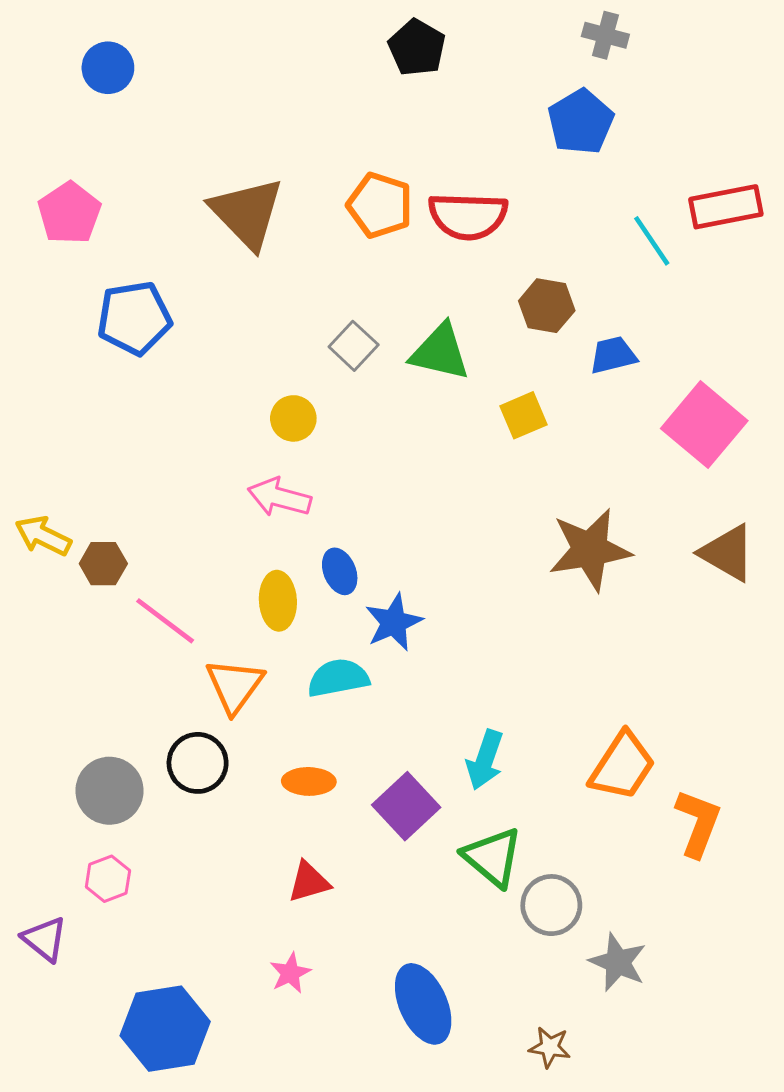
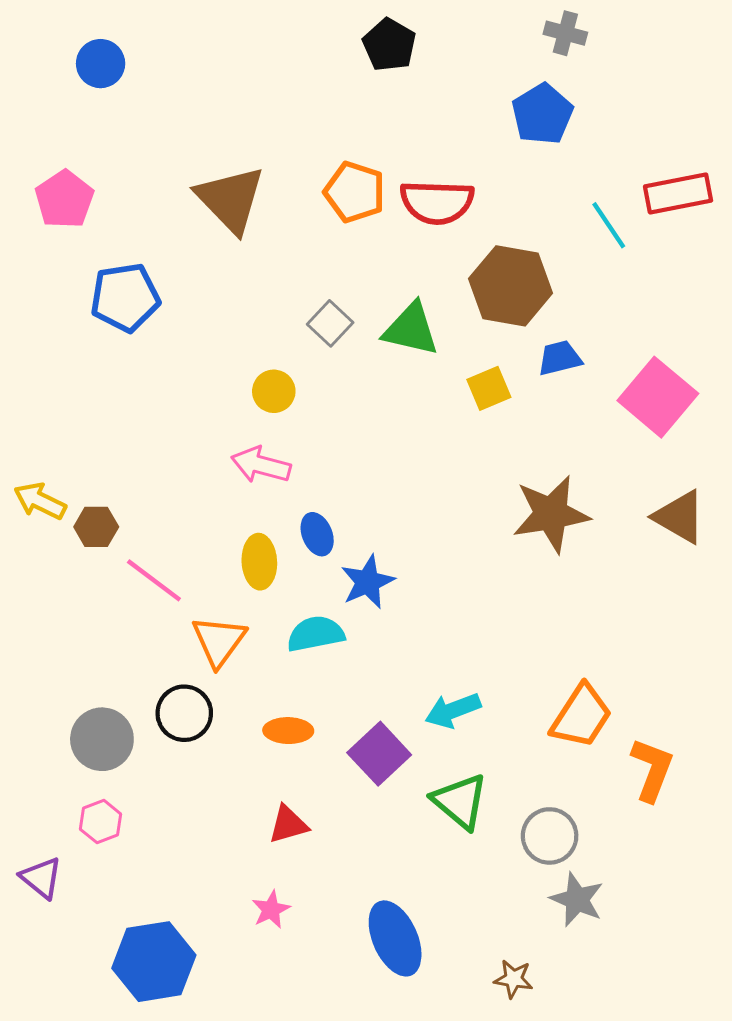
brown hexagon: (547, 306) -> (511, 286), size x1.6
blue trapezoid: (613, 355) -> (560, 358), moved
cyan arrow: (485, 760) -> (453, 710), turned 50
gray circle: (551, 905) -> (550, 836), moved

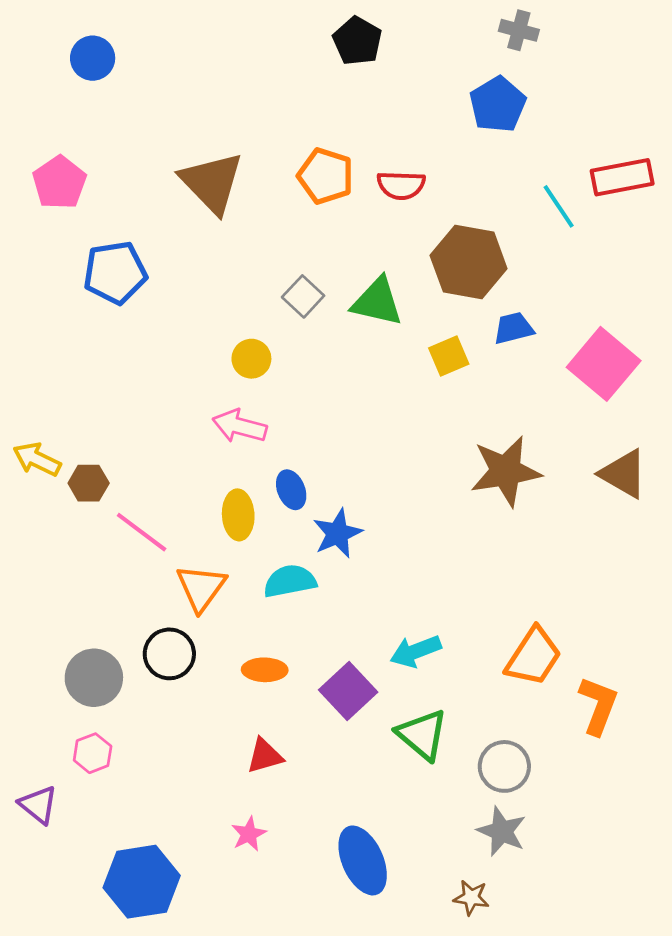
red semicircle: (437, 202) -> (401, 185), size x0.7
gray star: (577, 899) -> (502, 831), moved

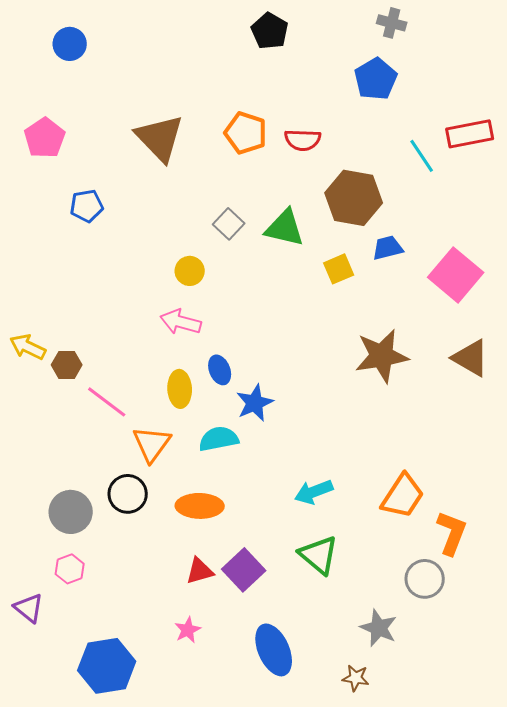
blue pentagon: (115, 273) -> (87, 206), size x0.7
orange ellipse: (265, 670) -> (200, 506), size x1.4
purple square: (348, 691) -> (244, 570), moved
gray circle: (504, 766) -> (425, 579), moved

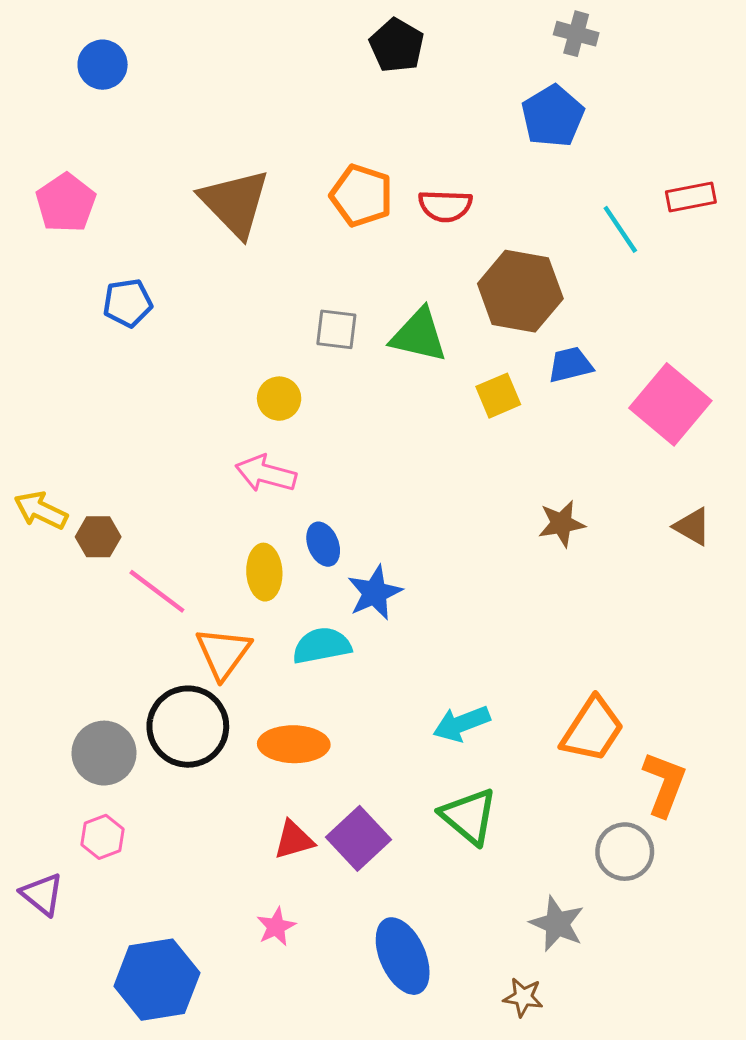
red rectangle: (470, 134) -> (691, 197), size x0.7
gray square: (229, 224) -> (336, 329), turned -36
brown star: (382, 356) -> (561, 524), size x0.6
brown triangle: (471, 358) -> (692, 527), size x0.7
black circle: (128, 494) -> (188, 727), size x1.4

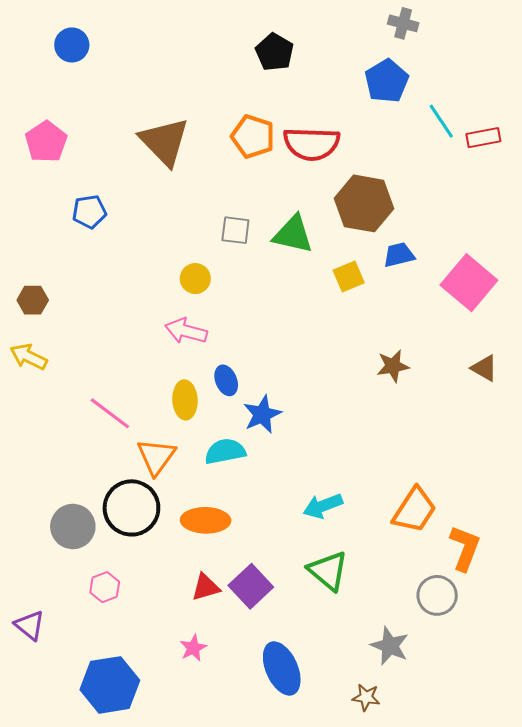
black pentagon: (397, 45) -> (275, 52), moved
red semicircle: (445, 206) -> (312, 144), size x1.5
cyan line: (620, 229) -> (441, 121), moved
brown hexagon: (98, 537) -> (33, 300), moved
pink hexagon: (103, 837) -> (105, 587), moved

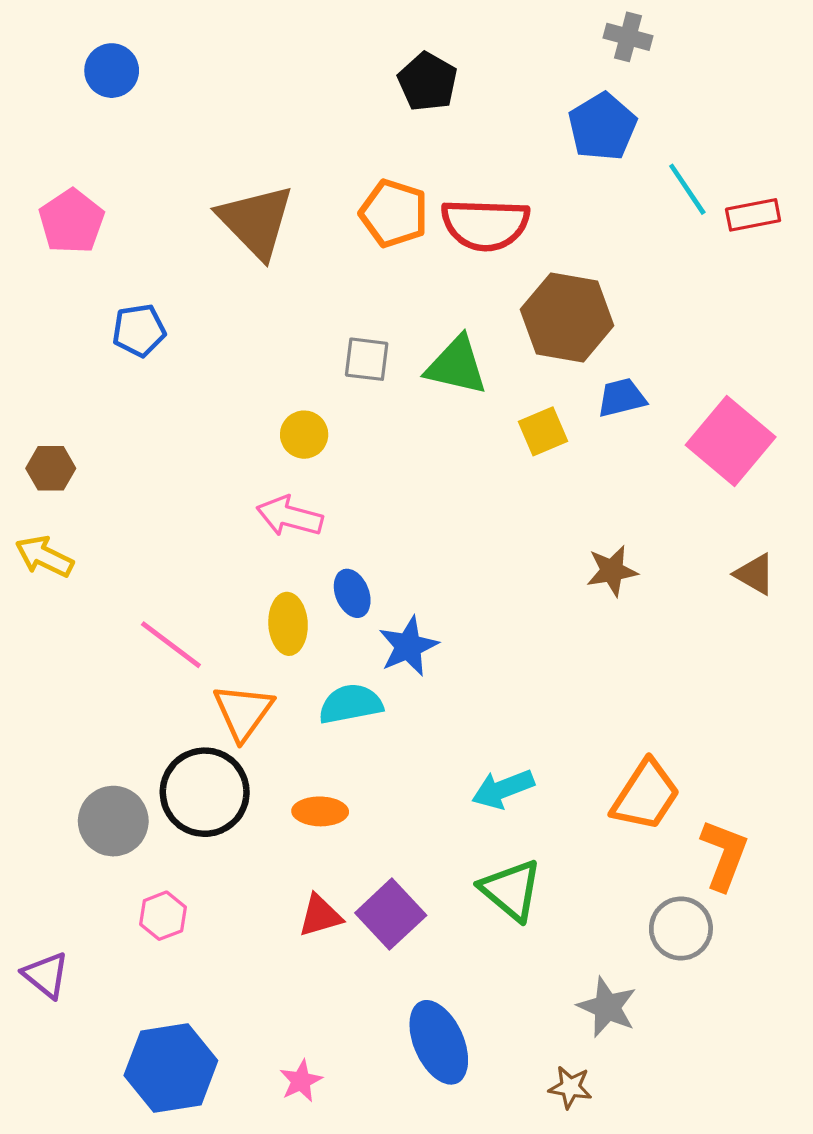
orange ellipse: (206, 520) -> (320, 811), size x0.7
pink star: (193, 648) -> (301, 1081), moved

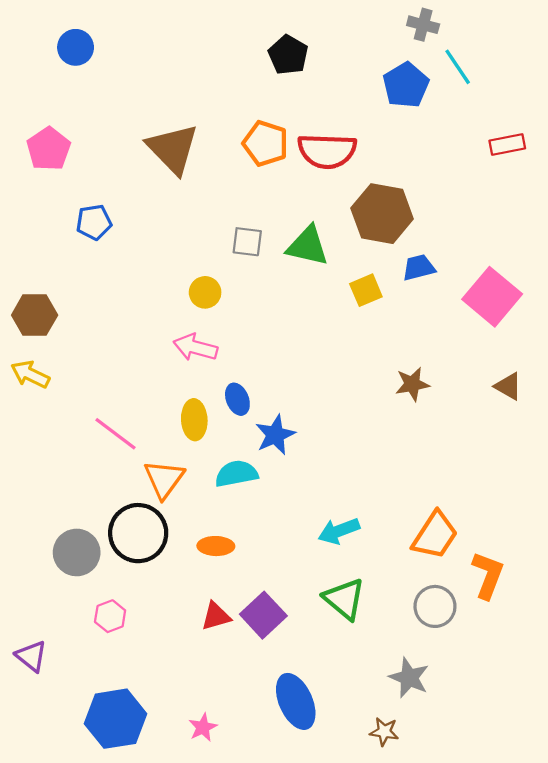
cyan line: (687, 189) -> (458, 67), moved
brown hexagon: (51, 468) -> (35, 315), size x1.4
gray circle: (681, 928) -> (435, 606), moved

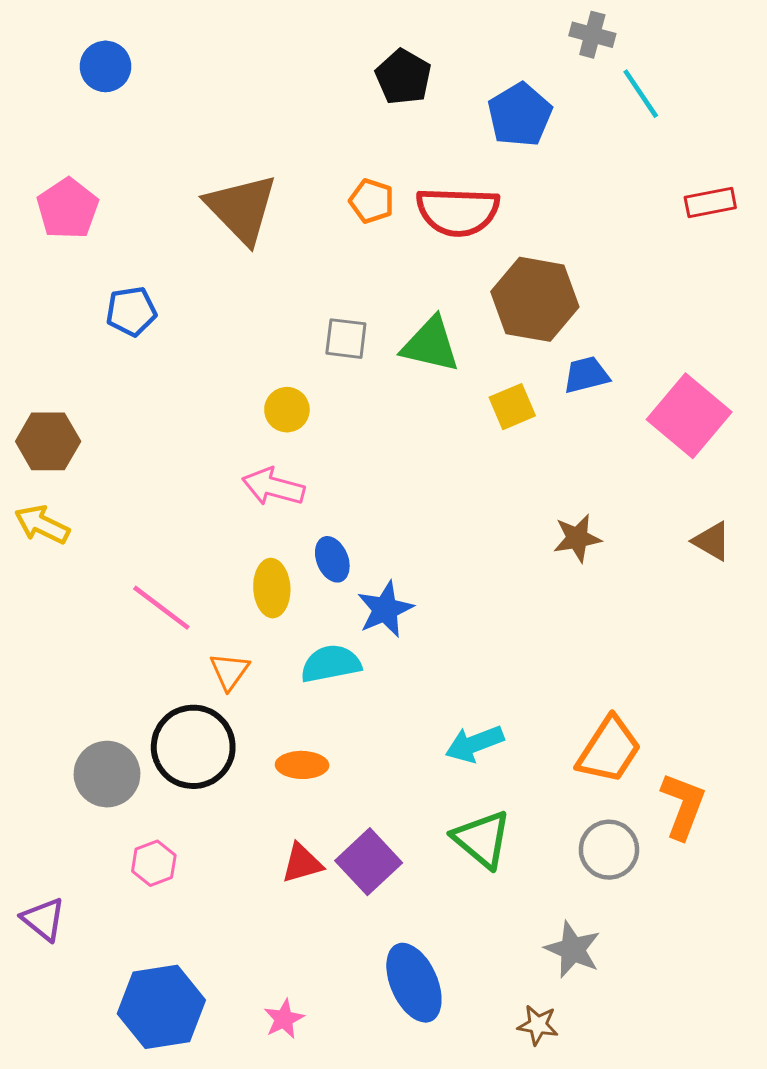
blue pentagon: (406, 85) -> (520, 115), moved
orange pentagon: (266, 143) -> (372, 201), size x0.7
orange triangle: (164, 479) -> (229, 671), size x0.7

